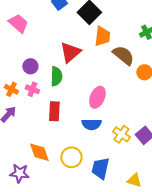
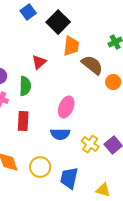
red triangle: (70, 52) -> (39, 62), size x0.7

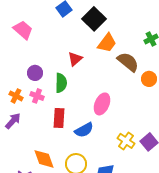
orange trapezoid: (71, 46) -> (107, 43), turned 30
blue semicircle: (60, 134) -> (84, 130), moved, turned -30

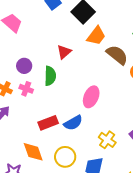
red rectangle: (59, 118) -> (48, 123), moved, turned 66
yellow cross: (126, 141) -> (107, 140), moved

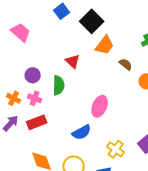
red triangle: (64, 52) -> (73, 61), turned -35
brown semicircle: (117, 55) -> (126, 64), size x0.6
red rectangle: (48, 123) -> (37, 122), moved

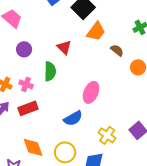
purple circle: (33, 75) -> (24, 49), moved

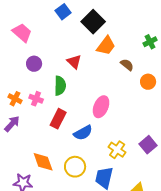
red rectangle: (28, 108) -> (58, 119), moved, turned -42

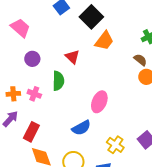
brown semicircle: (127, 65) -> (140, 60), moved
orange cross: (15, 99) -> (13, 94), turned -32
red rectangle: (58, 119) -> (31, 132), moved

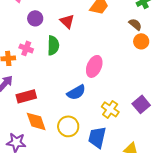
purple circle: (32, 59) -> (35, 18), moved
pink cross: (34, 94) -> (26, 48), moved
red rectangle: (31, 132) -> (26, 96), turned 48

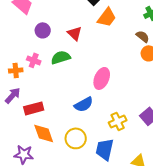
green semicircle: (53, 45) -> (61, 57), turned -108
yellow cross: (110, 109) -> (118, 121), turned 30

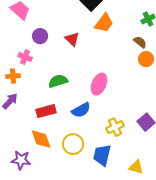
green semicircle: (61, 57) -> (58, 81), moved
pink cross: (34, 60) -> (25, 57), moved
red rectangle: (34, 108) -> (46, 111), moved

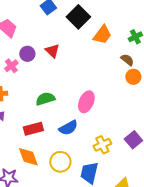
orange trapezoid: (104, 23) -> (102, 35), moved
red triangle: (72, 39) -> (52, 51), moved
pink cross: (25, 57) -> (11, 66), moved, turned 32

